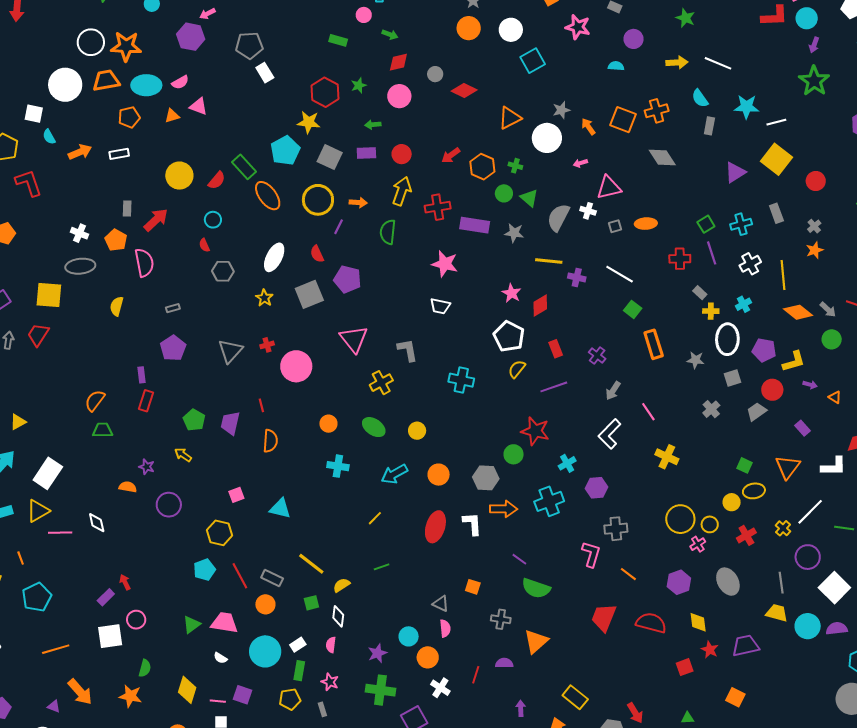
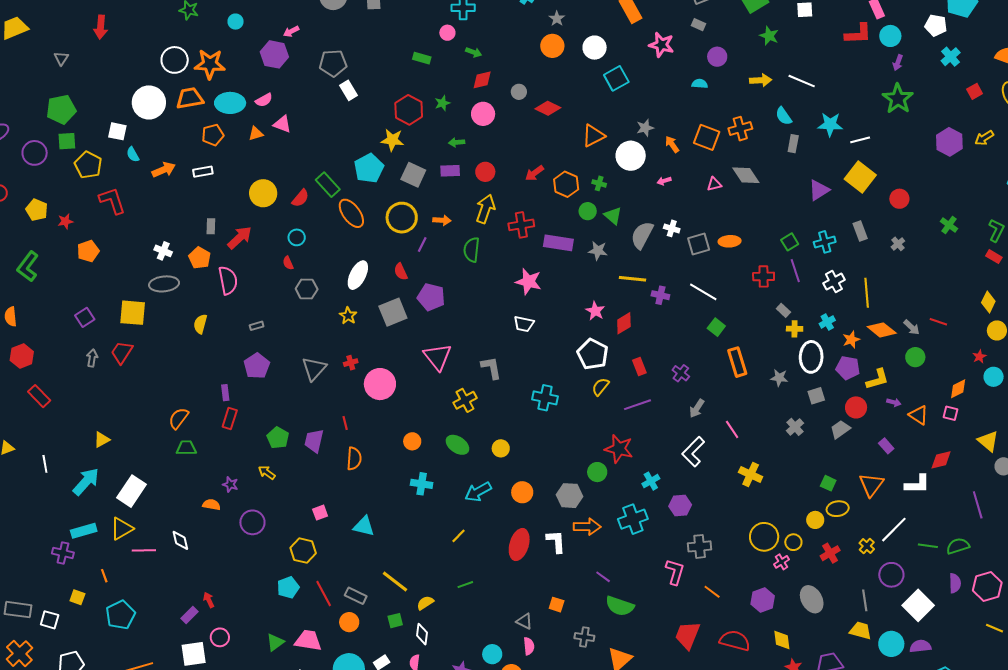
pink triangle: (609, 188) -> (714, 184), moved, size x0.6
gray square: (615, 226) -> (699, 244), size x1.6
orange star: (815, 250) -> (851, 340), moved
orange triangle: (835, 397) -> (919, 415), size x1.5

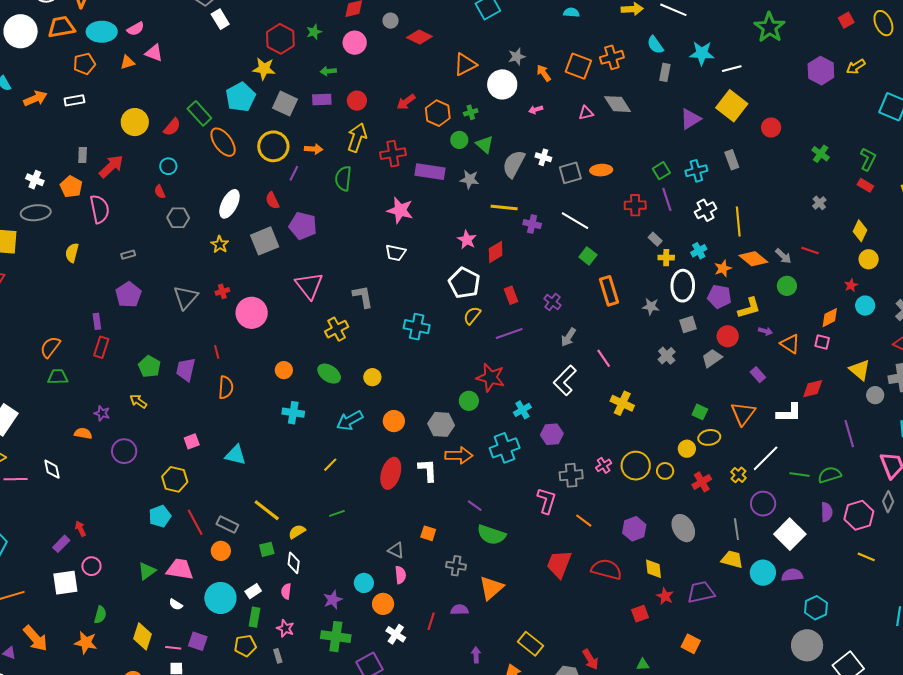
green cross: (599, 183) -> (471, 112), turned -32
gray cross: (898, 244) -> (819, 203), moved
pink cross: (782, 562) -> (604, 465), moved

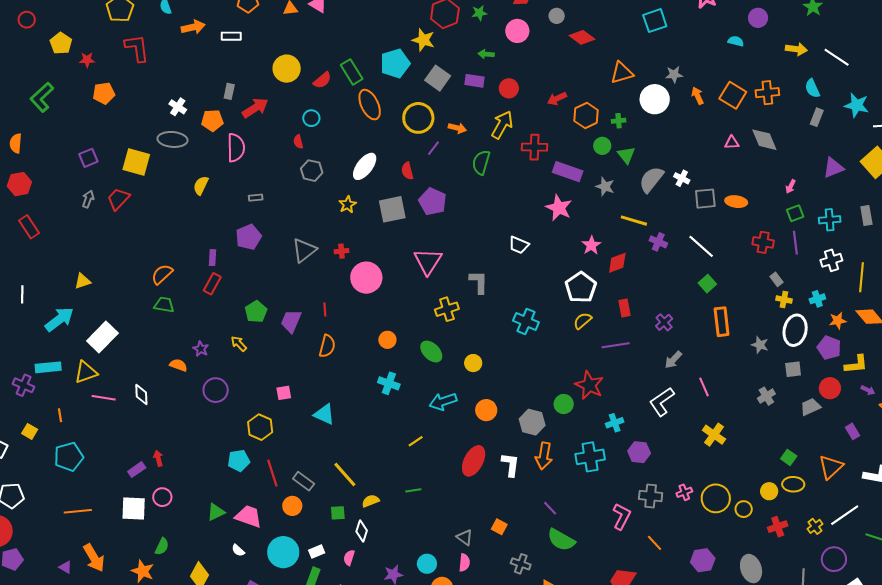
pink arrow: (536, 110) -> (791, 186), moved, turned -56
orange pentagon: (71, 187) -> (212, 120), turned 30
pink star: (400, 210) -> (559, 208), moved
orange arrow: (459, 455) -> (544, 456), turned 88

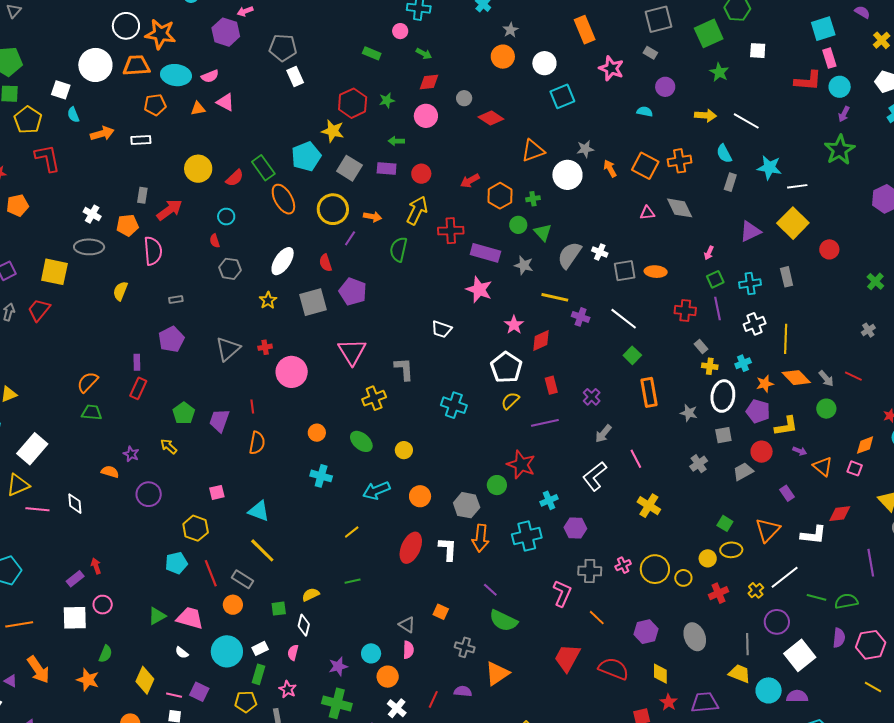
yellow line: (345, 474) -> (262, 550), moved

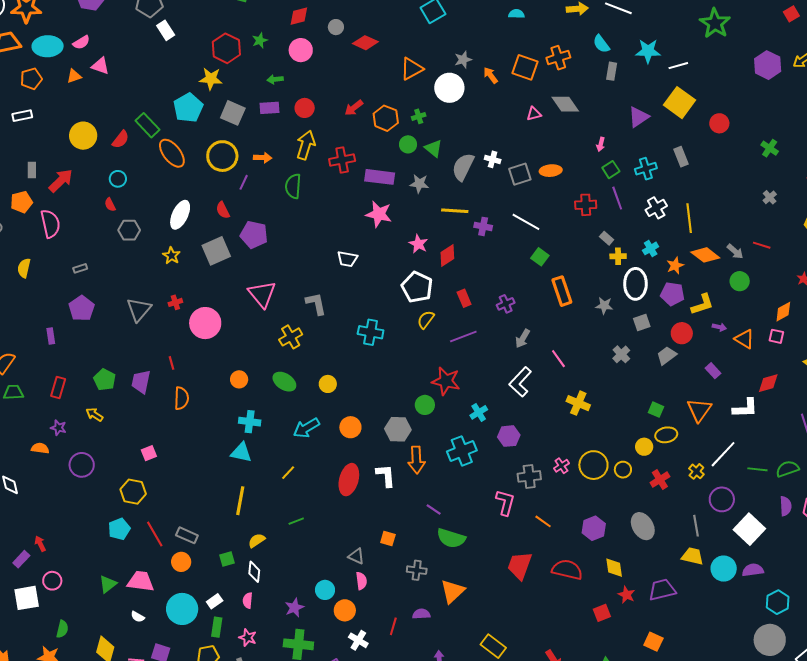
red rectangle: (138, 388) -> (58, 388), moved
purple cross: (592, 397) -> (506, 304), turned 30
cyan triangle: (259, 511) -> (241, 452), moved
yellow line: (262, 550) -> (240, 501), moved, turned 64

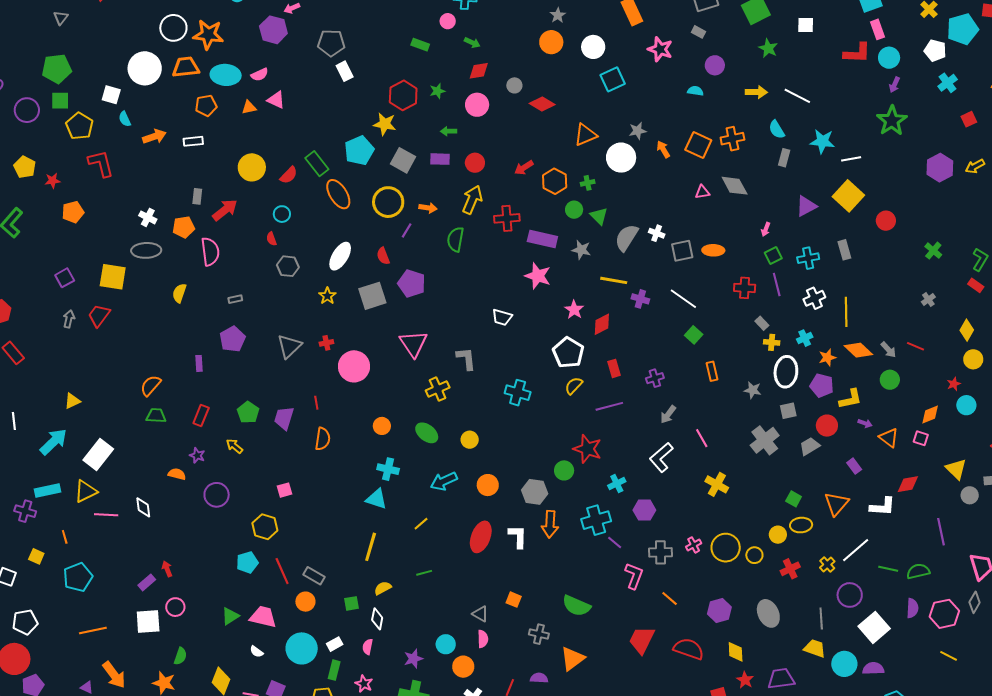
orange rectangle: (562, 291) -> (712, 371), size x0.7
gray cross: (621, 354) -> (765, 440), size x1.6
purple line: (434, 510) -> (615, 542), moved

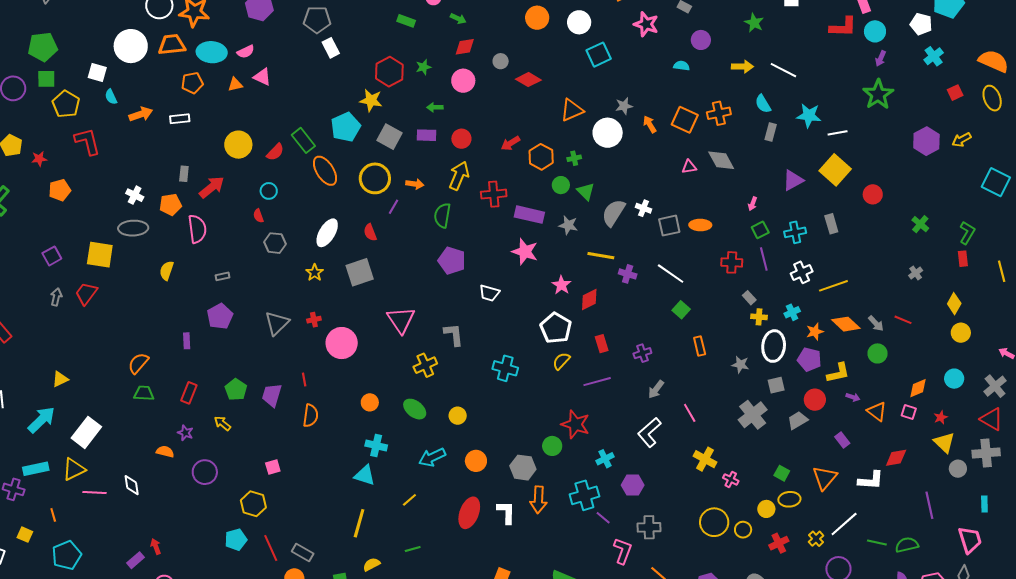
purple pentagon: (412, 284) -> (452, 261), moved
red rectangle: (976, 285) -> (963, 259), turned 49
yellow line: (846, 312) -> (833, 286), turned 72
red star: (954, 384) -> (941, 417), moved
pink cross: (694, 545) -> (731, 479), moved, turned -35

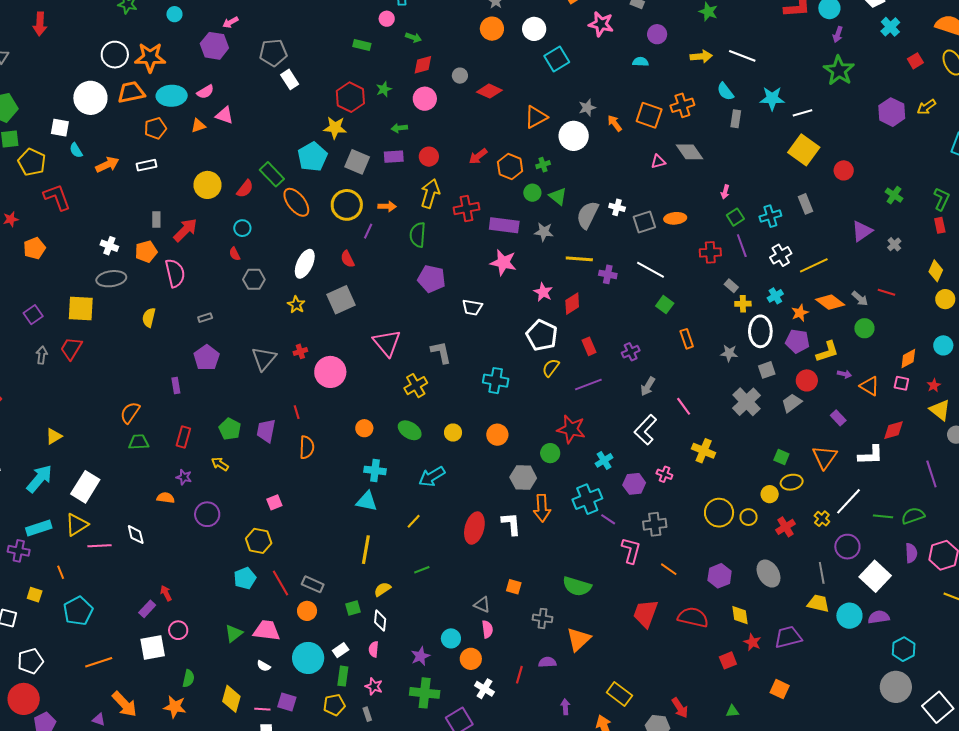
purple triangle: (793, 180) -> (862, 231), moved
orange circle: (476, 461) -> (497, 435), moved
pink cross: (731, 479) -> (664, 474), moved

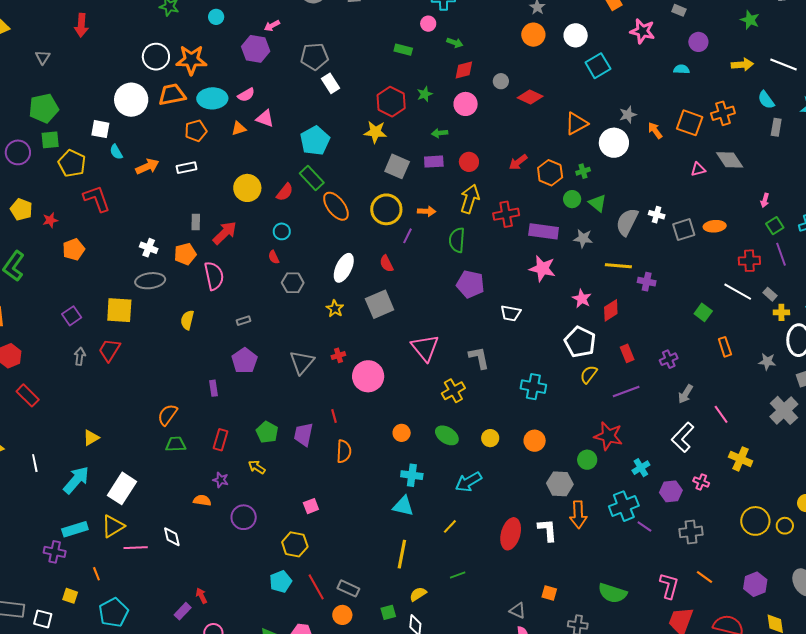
cyan pentagon: (312, 157) -> (315, 141), moved
white line: (651, 270) -> (738, 292), moved
pink L-shape: (631, 550) -> (669, 586), moved

